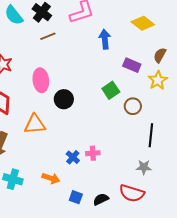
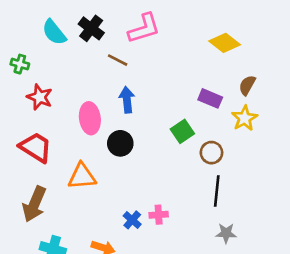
brown line: (48, 36) -> (118, 60), moved, turned 49
blue arrow: (105, 39) -> (127, 100), moved
black line: (151, 135) -> (217, 191), moved

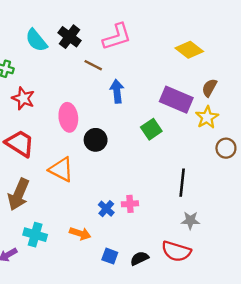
purple rectangle: (210, 98) -> (176, 100), size x1.5
blue arrow: (127, 100) -> (117, 91), moved
brown circle: (211, 153) -> (226, 148), moved
orange triangle: (82, 176) -> (61, 169), turned 32

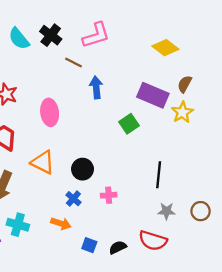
black circle: (96, 140) -> (83, 169), moved
brown circle: (226, 148) -> (201, 211), moved
blue cross: (106, 209) -> (73, 199), moved

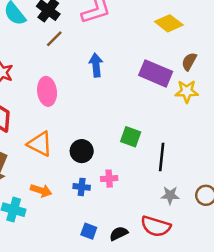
brown line: (73, 62) -> (54, 39), moved, turned -72
yellow star: (182, 112) -> (187, 91), turned 30
green square: (129, 124) -> (131, 137), moved, turned -36
blue cross: (73, 199) -> (82, 187), moved, turned -35
orange arrow: (61, 224) -> (41, 191), moved

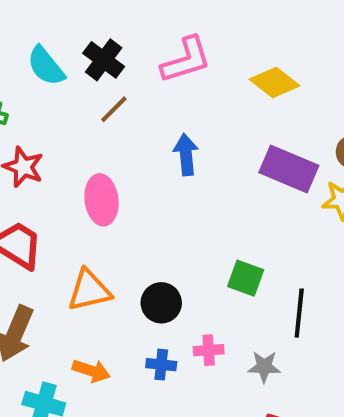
yellow diamond: (169, 23) -> (274, 82), moved
orange triangle: (40, 144) -> (89, 290), turned -40
gray star: (170, 195) -> (264, 367), moved

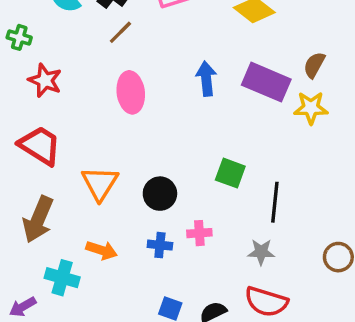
blue arrow: (186, 155) -> (206, 79), moved
pink ellipse: (102, 200) -> (131, 92), moved
orange triangle: (89, 290) -> (100, 183), turned -45
gray star: (264, 367) -> (261, 252), moved

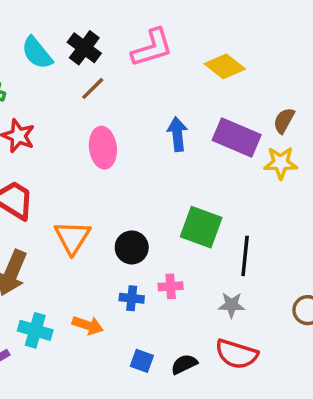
green square: (230, 173) -> (201, 227), size x1.4
orange arrow: (102, 250) -> (88, 325), moved

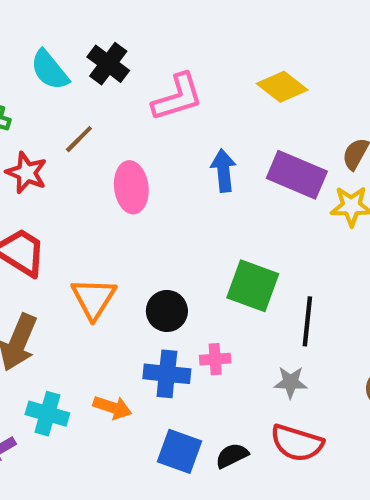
pink L-shape: (152, 48) -> (177, 97), moved
brown line: (93, 88) -> (79, 139), moved
blue cross: (132, 298) -> (167, 374), size x1.5
blue square: (142, 361) -> (179, 451), size x1.5

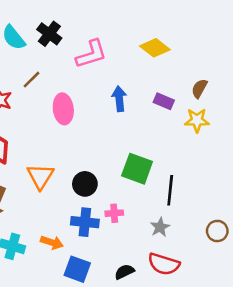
purple rectangle: (297, 175) -> (164, 101), size x0.6
gray star: (291, 382) -> (160, 227), turned -30
blue square: (179, 451) -> (77, 269), moved

